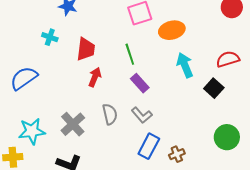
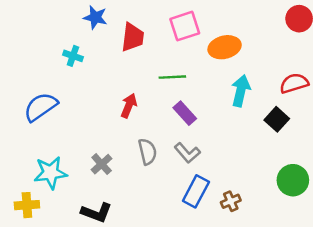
red trapezoid: (86, 49) -> (133, 37), moved
green line: (130, 54) -> (172, 77), turned -75
cyan arrow: (185, 65) -> (241, 91), turned 35
gray cross: (73, 124) -> (102, 164), size x0.7

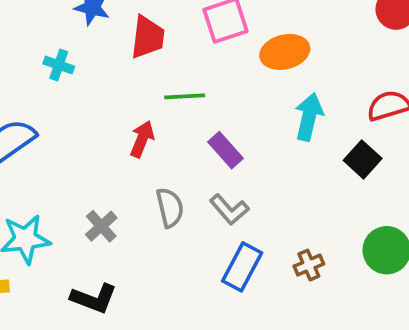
green line: (172, 77) -> (185, 96), moved
brown cross: (231, 201) -> (309, 265), moved

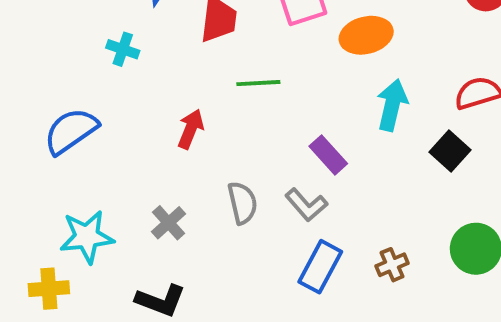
red arrow: (142, 139) -> (191, 129), moved
purple rectangle: (225, 150) -> (328, 155), moved

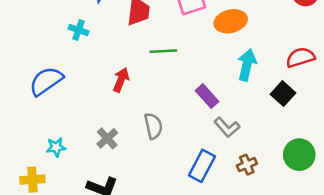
gray L-shape: (306, 205) -> (227, 127), moved
cyan star: (87, 237) -> (56, 147), size x0.6

